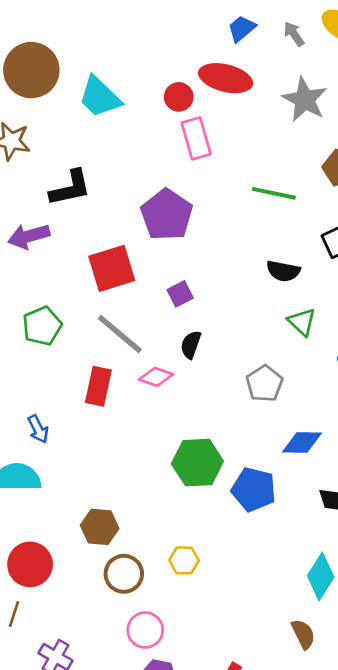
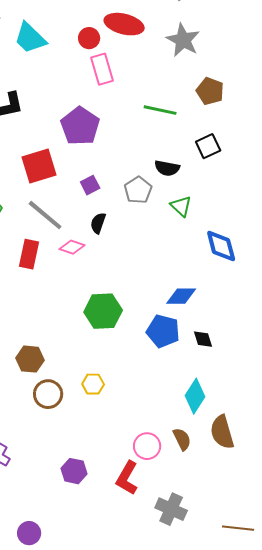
gray pentagon: (264, 384) -> (138, 190), moved
blue pentagon: (254, 489) -> (163, 331), moved
pink circle: (145, 630) -> (147, 446), moved

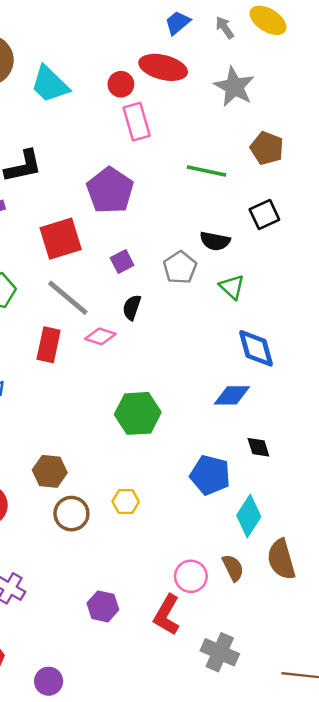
blue diamond: (221, 246) -> (256, 348), moved
blue pentagon: (163, 331) -> (210, 475), moved

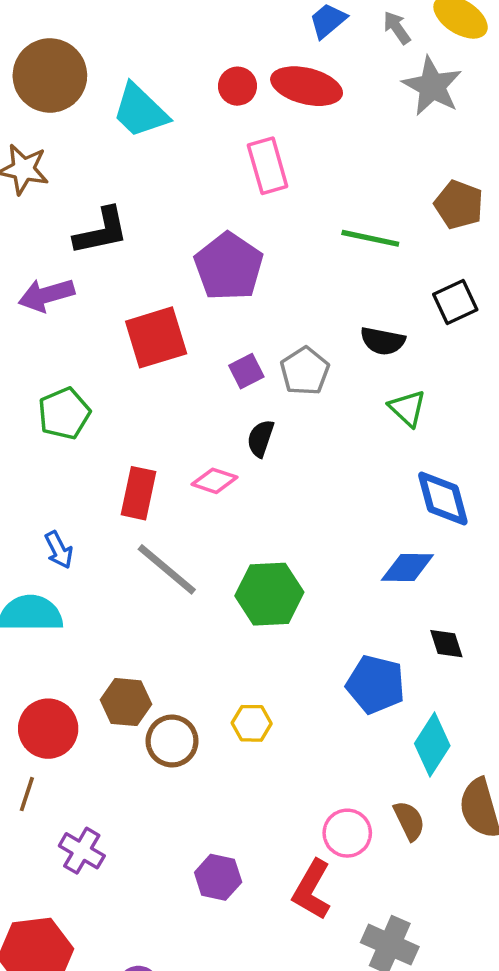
red circle: (121, 84) -> (238, 86), moved
gray star: (234, 87) -> (432, 86), moved
gray pentagon: (180, 268) -> (305, 371), moved
gray line: (68, 298) -> (167, 569), moved
brown hexagon: (50, 471) -> (126, 702), moved

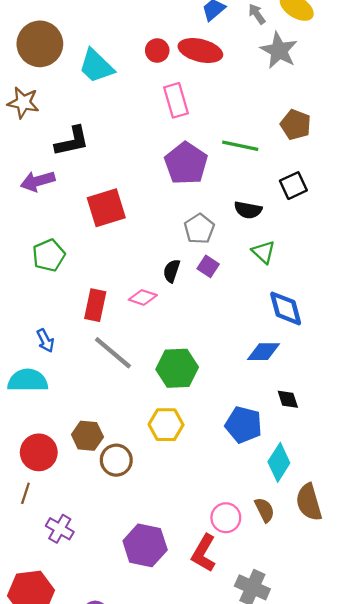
purple pentagon: (229, 267) -> (186, 163), moved
purple square: (246, 371) -> (208, 266), moved, turned -30
yellow hexagon: (252, 723) -> (166, 425), moved, size x1.4
purple hexagon: (218, 877) -> (145, 545), size x1.5

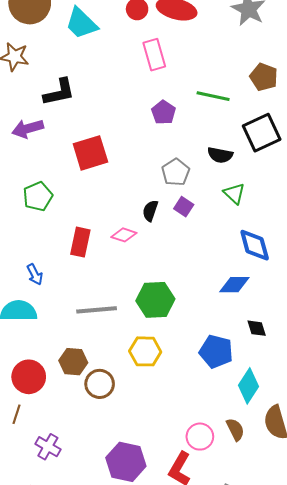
purple pentagon: (186, 163) -> (163, 112), size x0.6
black square: (293, 186) -> (262, 133), size x1.5
gray line: (113, 353) -> (97, 310), moved, turned -45

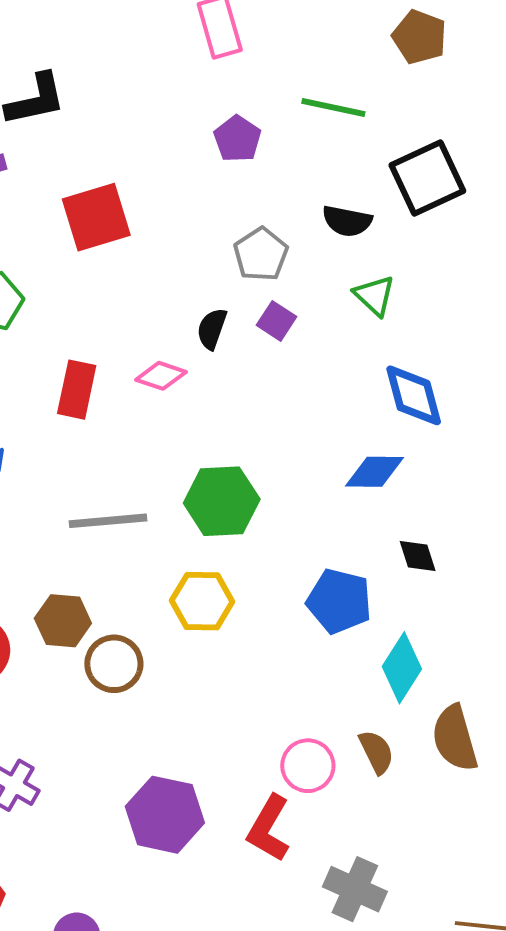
brown pentagon: (264, 77) -> (420, 37), moved

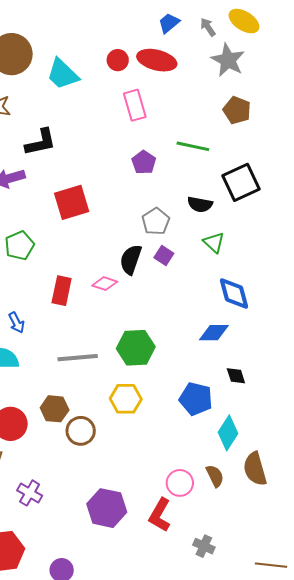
black semicircle: (212, 329) -> (131, 260), size x1.4
gray cross: (355, 889) -> (204, 546), size x0.7

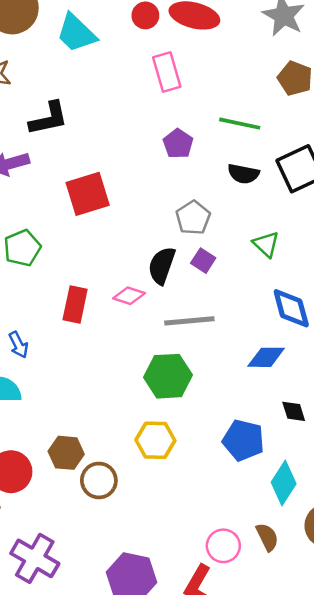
black semicircle: (200, 204) -> (243, 174), moved
gray line: (78, 358) -> (189, 321), moved
purple cross: (30, 493) -> (35, 558), size x1.5

